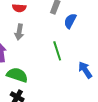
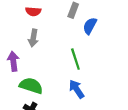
blue arrow: (85, 70) -> (77, 89), moved

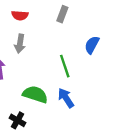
blue semicircle: (90, 26) -> (92, 45), moved
green semicircle: (31, 86) -> (35, 94), moved

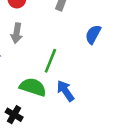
green line: (65, 66) -> (50, 61), moved, turned 40

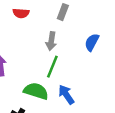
gray arrow: (17, 33) -> (51, 41), moved

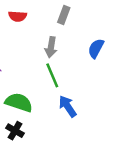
green line: (52, 67) -> (52, 75), turned -45
green semicircle: (36, 91) -> (19, 102), moved

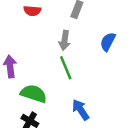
blue arrow: (68, 106) -> (81, 110), moved

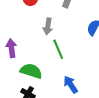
gray arrow: (65, 40) -> (48, 26), moved

